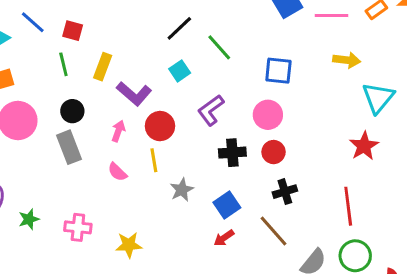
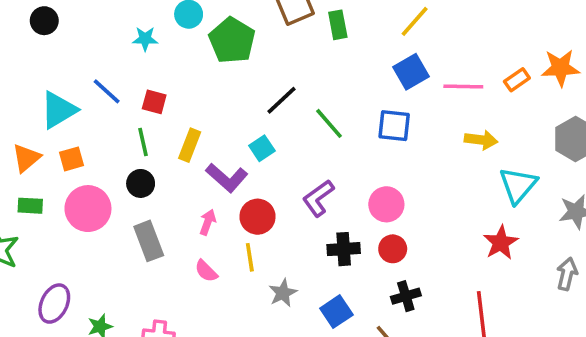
cyan square: (180, 71) -> (262, 148), moved
blue square: (278, 71) -> (394, 126), moved
black circle: (72, 111) -> (141, 183), moved

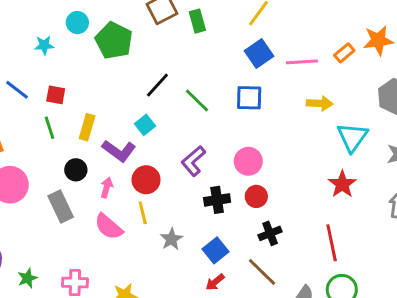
black circle: (141, 183) -> (76, 170), moved
pink semicircle: (206, 271) -> (109, 227), size x1.5

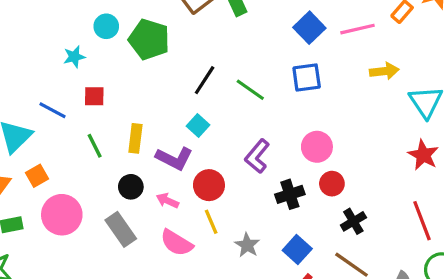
red square: (56, 95) -> (94, 96), moved
pink arrow: (107, 188) -> (167, 201), turned -72

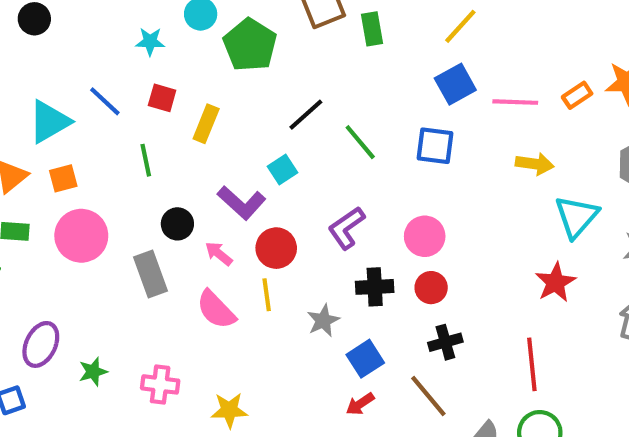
yellow rectangle: (135, 138) -> (206, 124), moved
gray star: (247, 245) -> (323, 321), moved

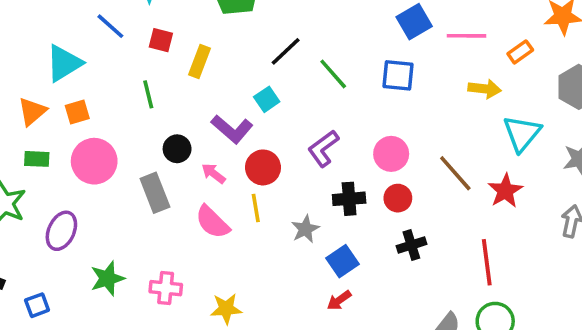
orange rectangle: (577, 95) -> (520, 52), moved
blue line: (105, 101) -> (110, 26), moved
purple ellipse: (41, 344) -> (61, 231), moved
green star: (93, 372) -> (107, 278), size x1.4
brown line: (428, 396) -> (455, 173), moved

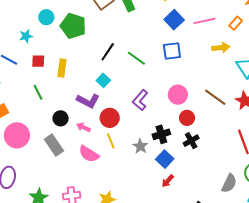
black cross: (349, 199) -> (161, 134), moved
black cross: (411, 245) -> (191, 141), moved

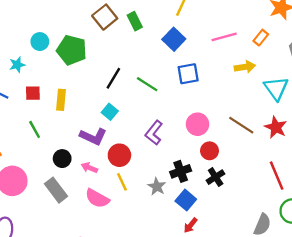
blue square: (174, 20) -> (174, 39), moved

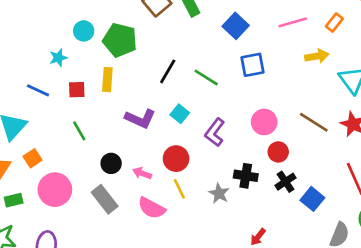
yellow rectangle: (61, 100) -> (107, 80), moved
cyan square: (110, 112) -> (180, 114), moved
purple L-shape: (93, 137) -> (140, 119), moved
black cross: (181, 171) -> (246, 176), turned 30
blue square: (186, 200) -> (312, 199), moved

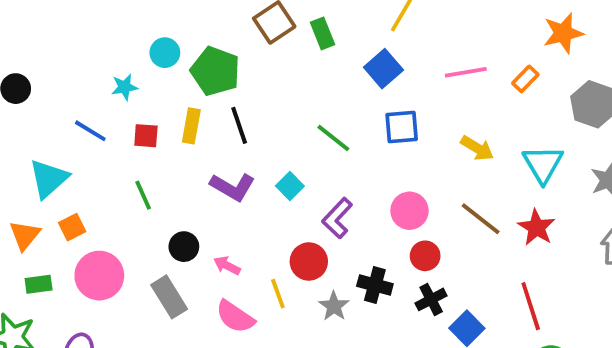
yellow arrow: (317, 56) -> (477, 148), moved, turned 35
black line: (168, 71) -> (239, 125), moved, turned -55
red circle: (176, 159) -> (309, 261), moved

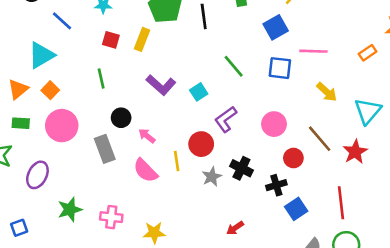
pink line: (466, 72) -> (313, 51), moved
black line: (239, 125) -> (204, 16), moved
blue line: (90, 131) -> (62, 21), moved
orange square: (72, 227) -> (50, 90), turned -30
red circle: (425, 256) -> (293, 158), moved

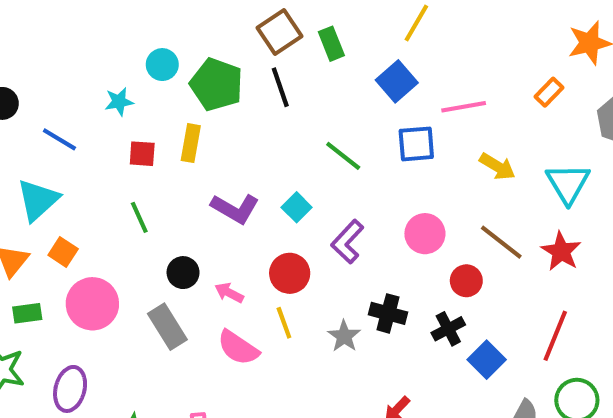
red circle: (201, 144) -> (290, 273), moved
red line: (341, 203) -> (555, 336), turned 40

